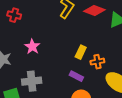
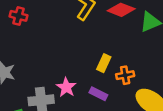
pink star: (32, 47) -> (66, 87), moved

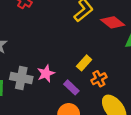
orange cross: (125, 75) -> (99, 79), turned -35

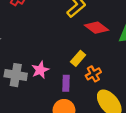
red diamond: (113, 22) -> (96, 28), moved
purple rectangle: (71, 87) -> (66, 83), turned 49

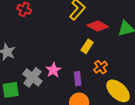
yellow rectangle: (78, 58) -> (87, 46), moved
gray cross: (16, 75) -> (32, 77), turned 36

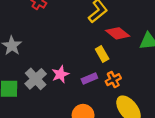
yellow rectangle: (87, 46) -> (102, 54), turned -72
purple rectangle: (78, 79) -> (89, 78), moved, turned 64

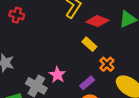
purple rectangle: (89, 78) -> (87, 83), moved

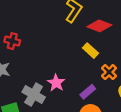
red cross: (17, 15) -> (12, 41), moved

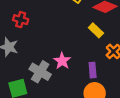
purple rectangle: (88, 92) -> (93, 70), turned -56

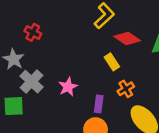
gray cross: (40, 72) -> (31, 82), moved

